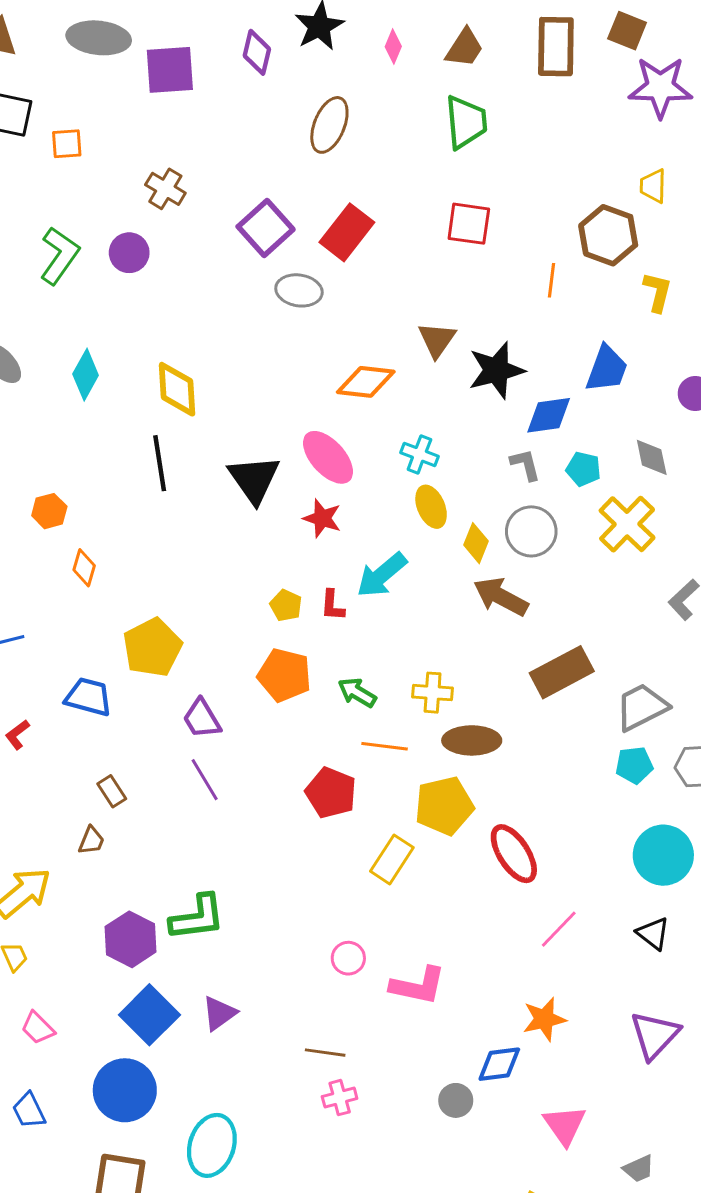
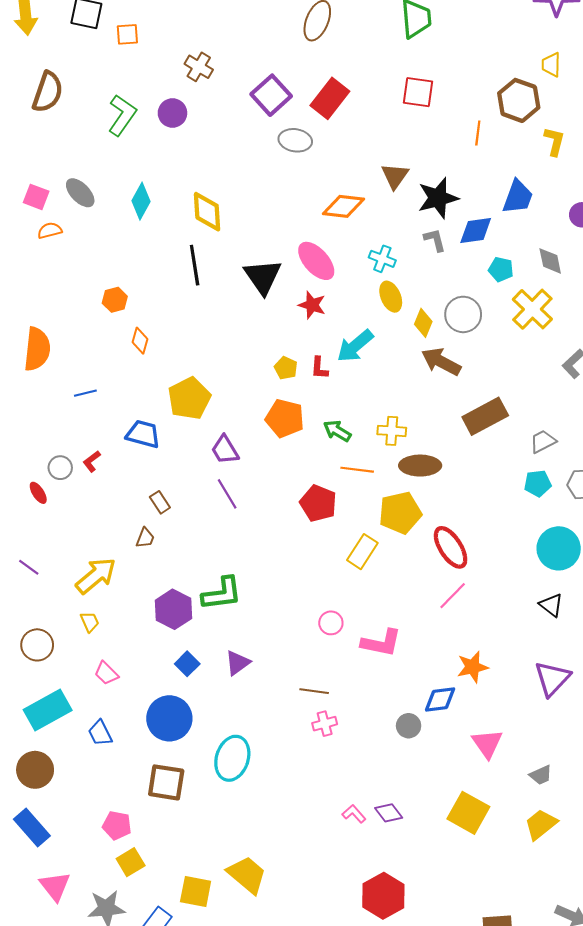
gray L-shape: (525, 465) -> (435, 240), moved
gray trapezoid: (642, 707) -> (543, 441), size x0.7
pink line: (559, 929) -> (453, 596), moved
blue square: (149, 1015) -> (187, 664), size x0.6

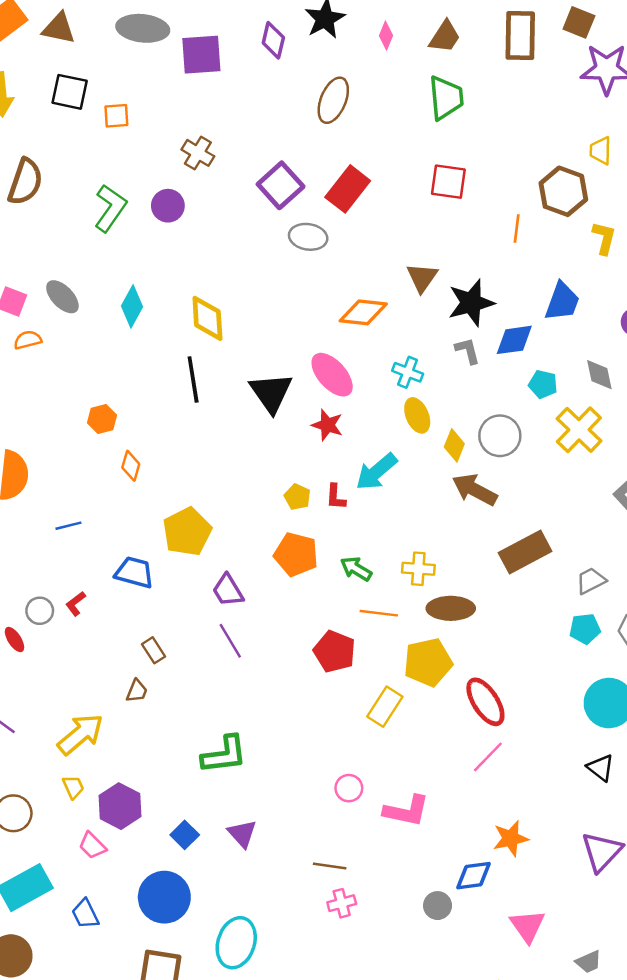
purple hexagon: (174, 609) -> (120, 806), moved
purple triangle: (238, 663) -> (242, 834), turned -36

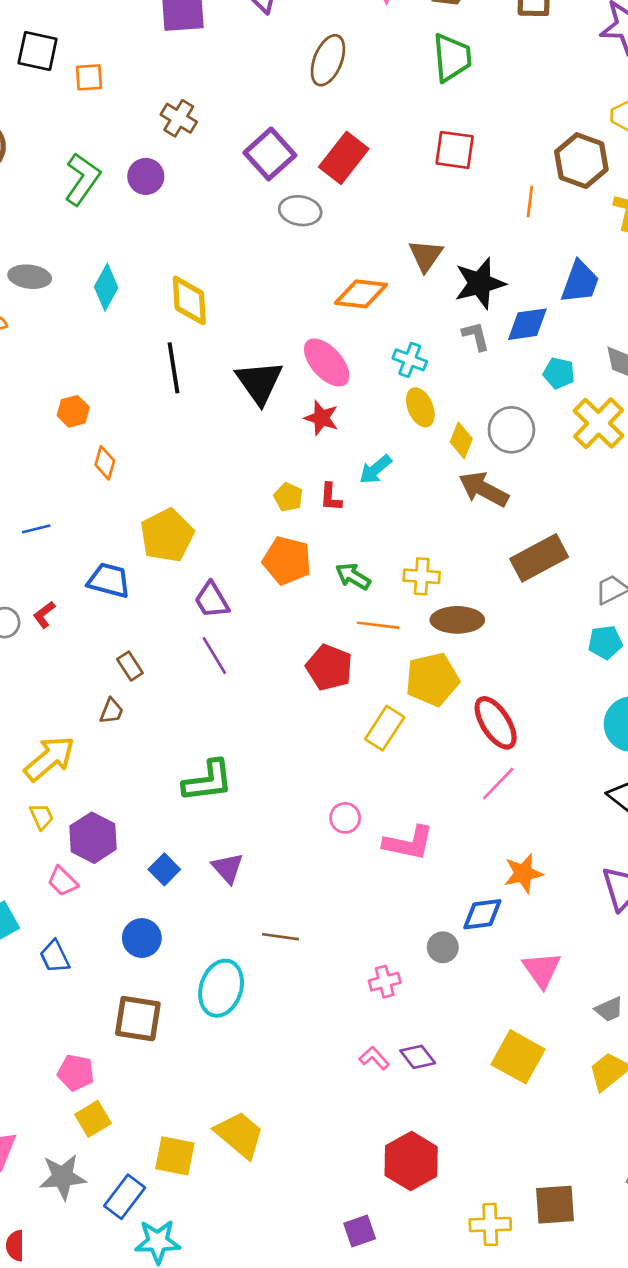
gray ellipse: (62, 297) -> (30, 277), turned -39
cyan arrow: (376, 472) -> (375, 469), size x0.7
brown line: (330, 866) -> (280, 937), moved
blue circle: (164, 897) -> (142, 938), size x0.7
pink cross: (342, 903) -> (385, 982), moved

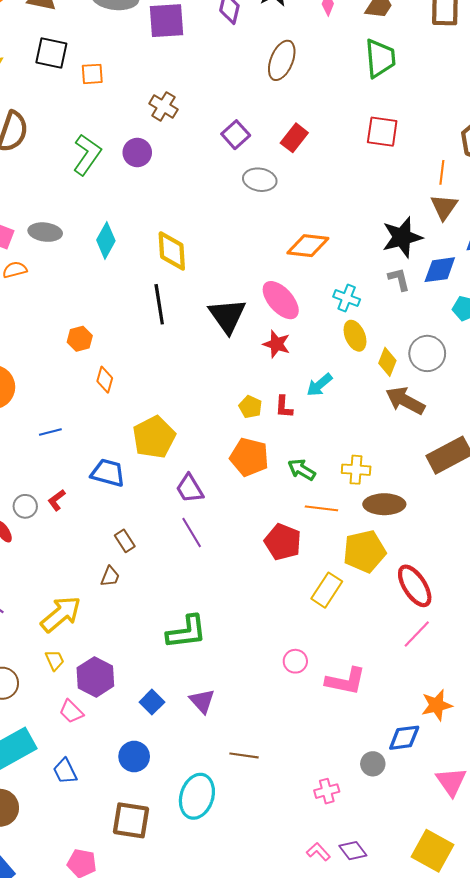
purple square: (270, 154) -> (236, 135), size x0.7
red rectangle: (344, 158) -> (294, 138), size x0.7
brown triangle: (426, 256) -> (444, 207), moved

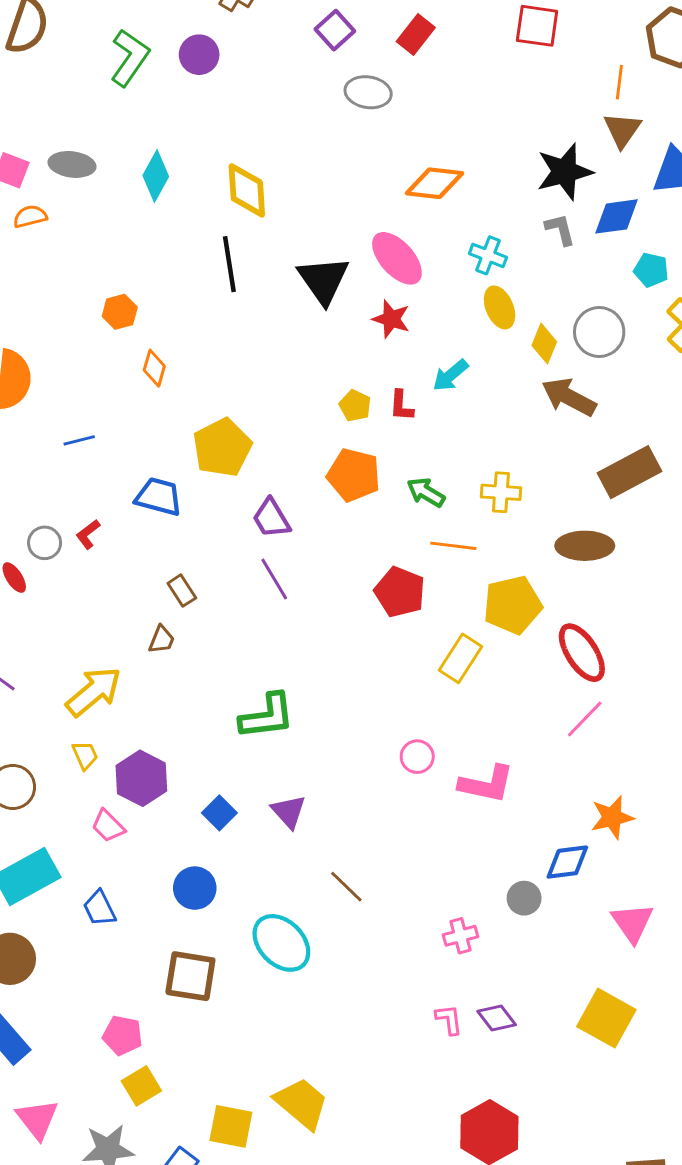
brown ellipse: (384, 504) -> (585, 546), moved
brown line: (244, 755) -> (346, 887), turned 36
cyan ellipse: (197, 796) -> (281, 943), turned -63
pink L-shape: (318, 852) -> (449, 1019), turned 35

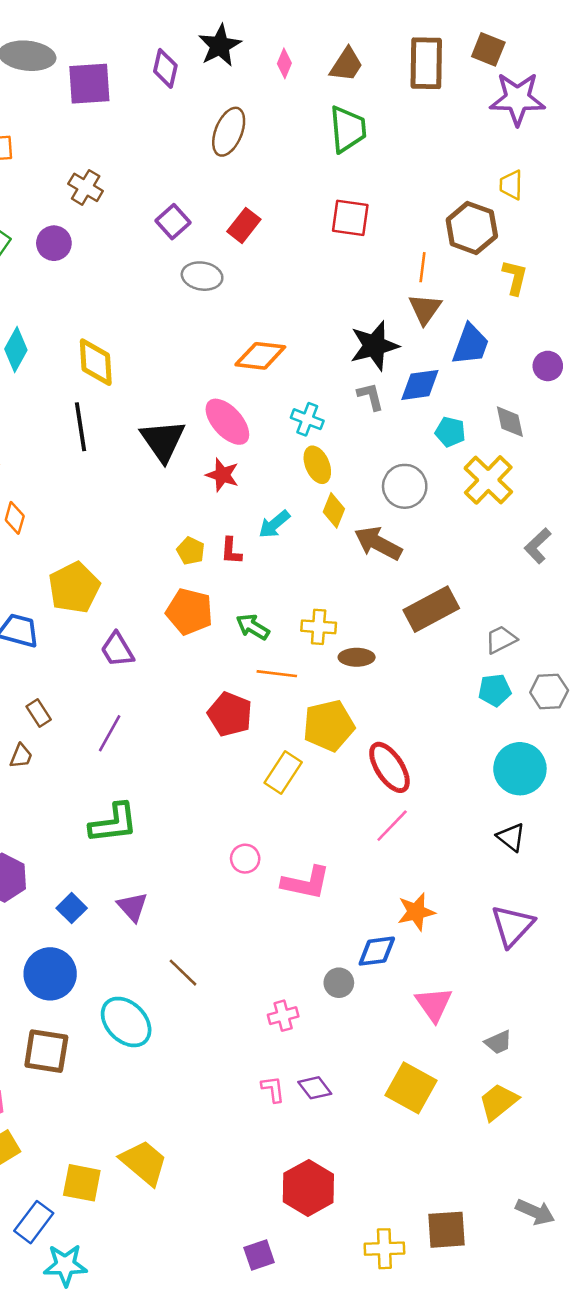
yellow diamond: (544, 344) -> (334, 510), moved
brown ellipse: (585, 546) -> (357, 657), moved, size x0.7
purple line: (274, 579) -> (110, 733), moved, turned 60
blue circle: (195, 888) -> (50, 974), size x1.4

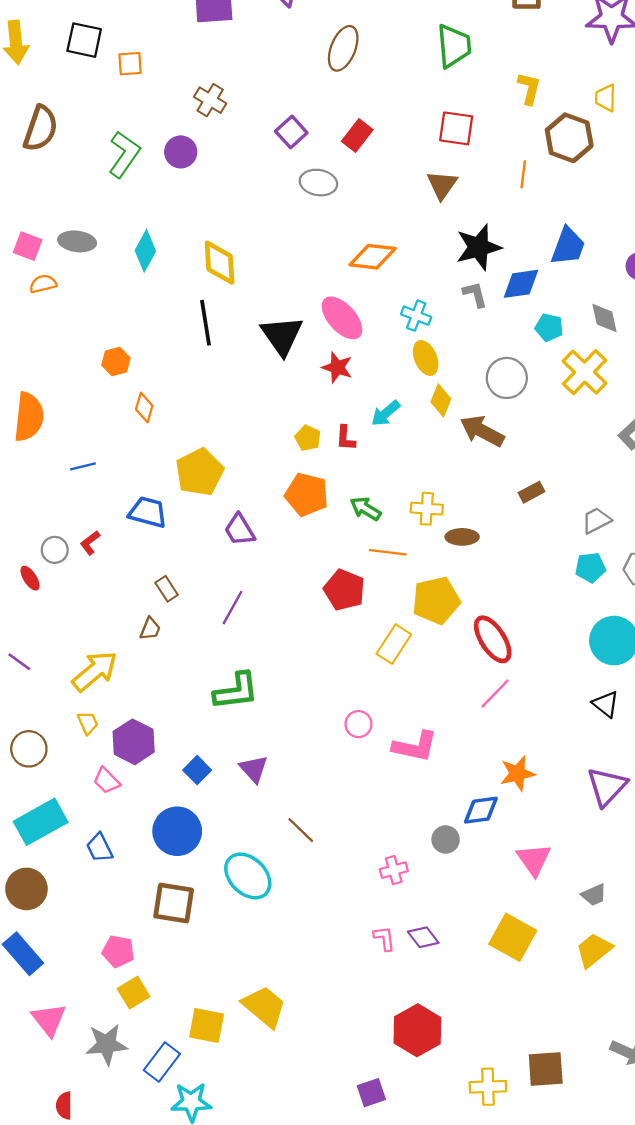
yellow L-shape: (515, 277) -> (529, 88), moved
brown triangle: (425, 309) -> (442, 185), moved
brown rectangle: (431, 609) -> (532, 492), size x0.5

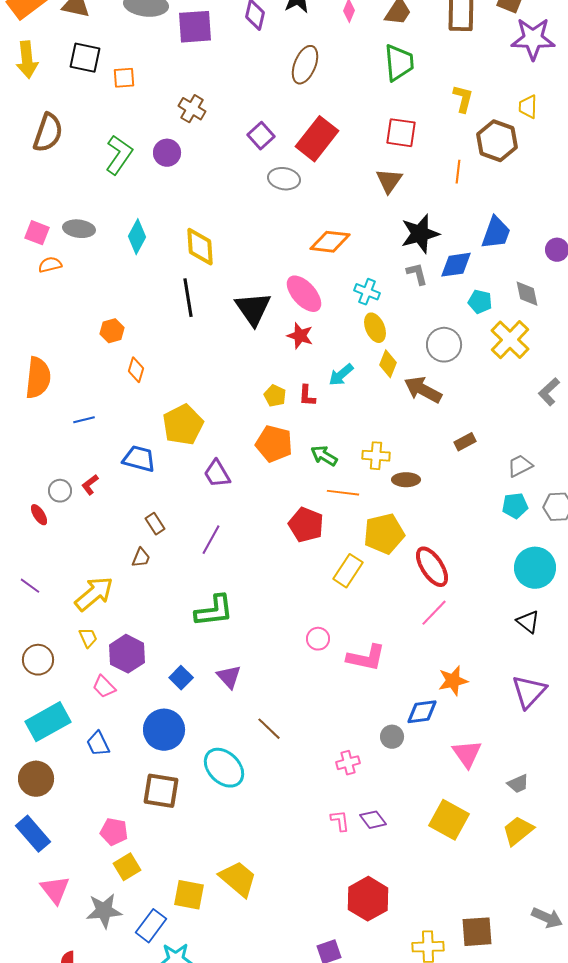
red rectangle: (357, 135) -> (317, 139), size x1.6

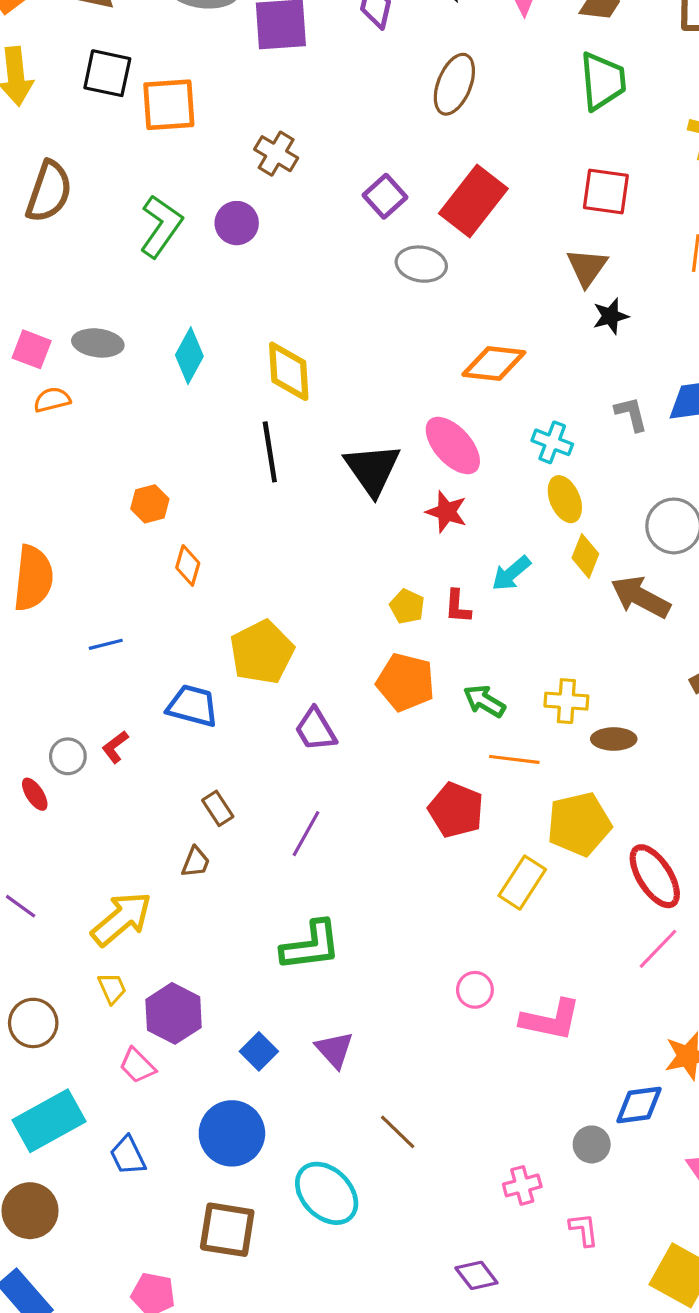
orange square: (124, 78) -> (169, 105), size x1.6
black star: (420, 234) -> (611, 316), moved, size x0.6
purple diamond: (373, 820) -> (476, 1275), moved
pink L-shape: (340, 821) -> (584, 1230), moved

